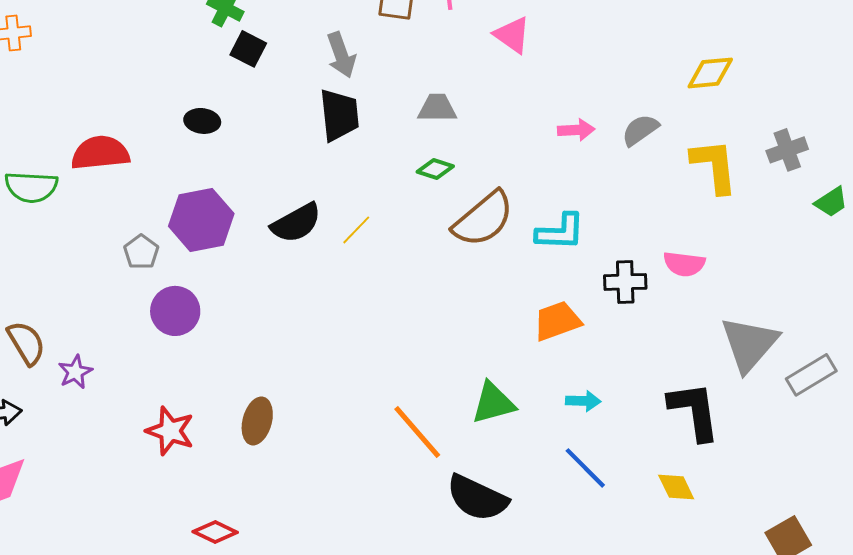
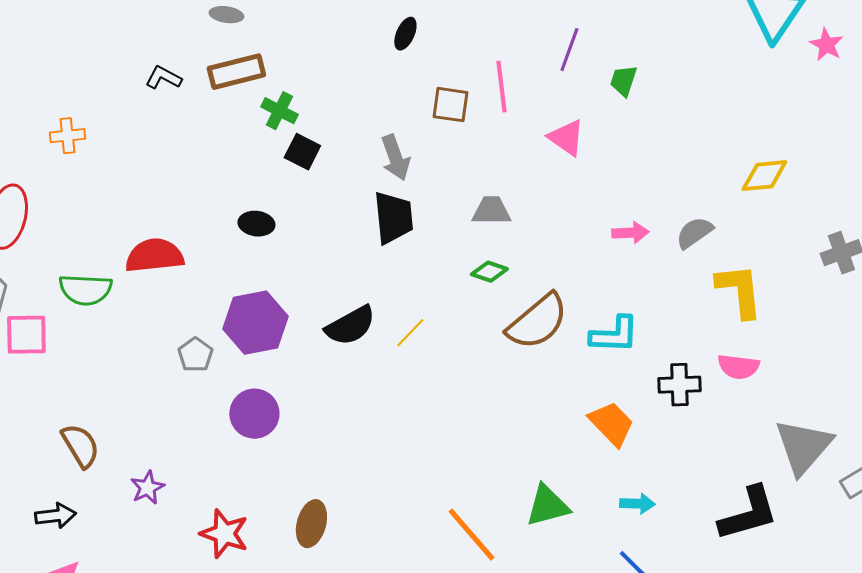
yellow L-shape: (714, 166) -> (739, 291), moved
purple circle: (175, 311) -> (254, 414), moved
orange trapezoid: (557, 321) -> (611, 424), turned 66
purple star: (75, 372) -> (147, 488), moved
black L-shape: (694, 411) -> (748, 514), turned 82

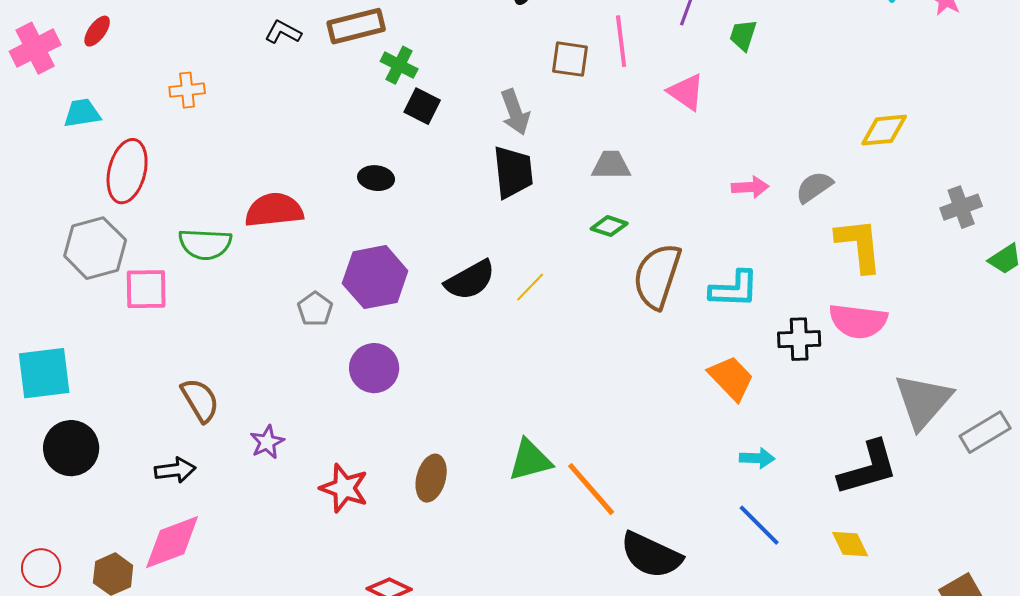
brown semicircle: (537, 322) -> (657, 276), turned 148
pink semicircle: (738, 367) -> (858, 321), size x1.4
green triangle: (547, 506) -> (530, 460), moved

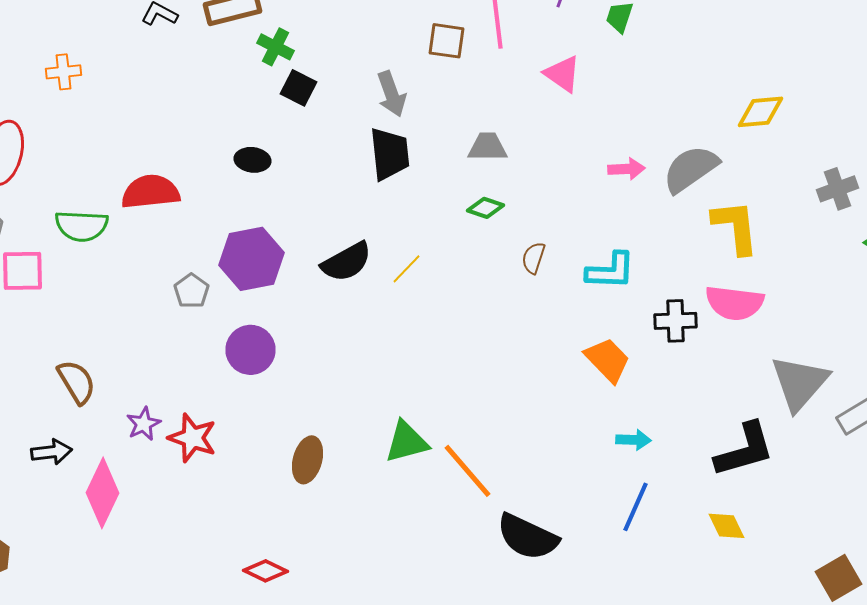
gray semicircle: (814, 187) -> (690, 169), size x1.5
brown semicircle: (657, 276) -> (534, 258), size x0.5
red star: (344, 488) -> (192, 438), moved
blue line: (759, 525) -> (636, 507), turned 69
pink diamond: (172, 542) -> (102, 493), moved, turned -44

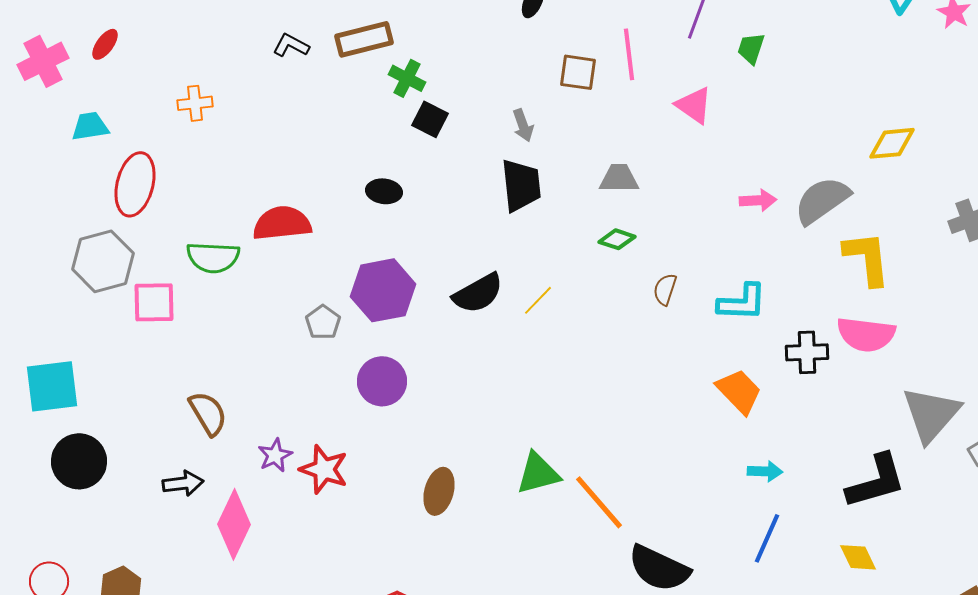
gray arrow: (392, 94) -> (523, 125), size x0.7

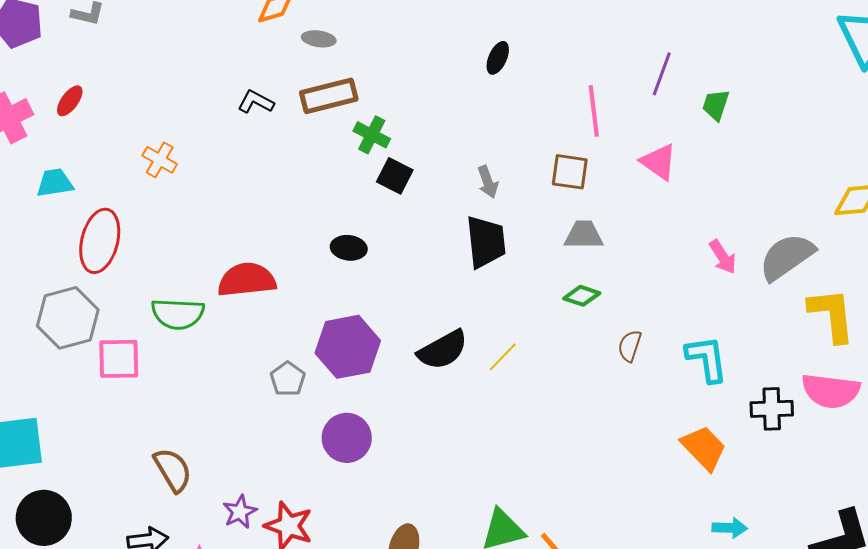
brown square: (578, 72) -> (570, 172), moved
orange cross: (195, 103) -> (160, 160), turned 36
pink arrow: (758, 200) -> (723, 257), turned 60
cyan L-shape: (742, 302) -> (707, 359), turned -100

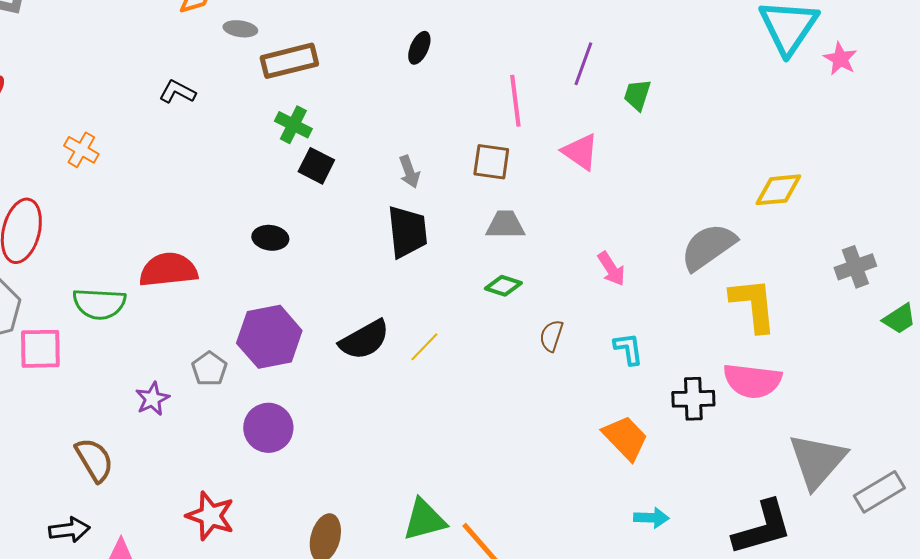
brown rectangle: (329, 96) -> (289, 61), moved
pink arrow: (723, 257) -> (611, 269), moved
cyan L-shape: (707, 359) -> (628, 349), size x0.7
purple star: (240, 512) -> (152, 399), moved

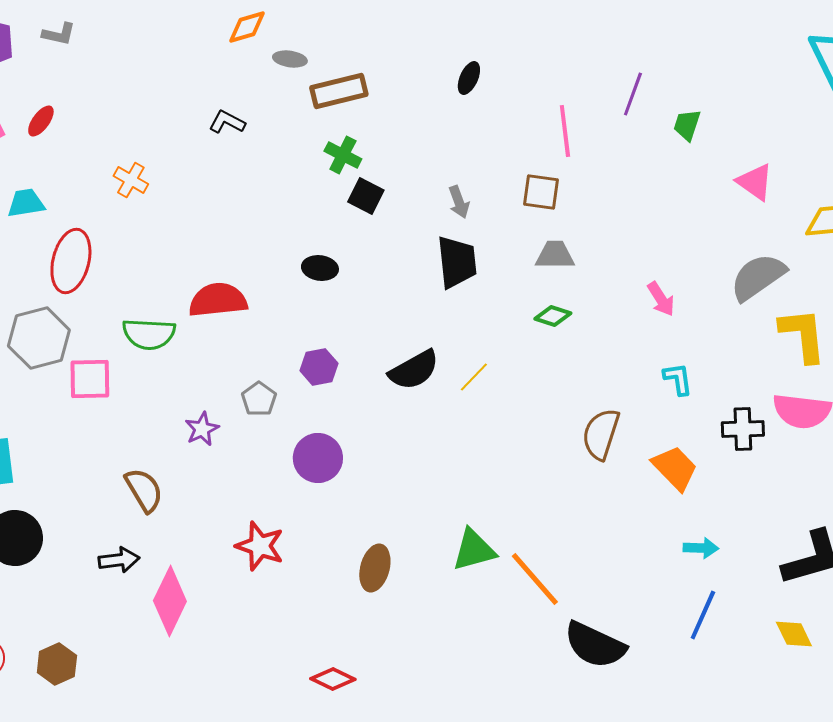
pink triangle: (580, 152) -> (755, 182), moved
brown semicircle: (551, 336) -> (601, 434), moved, size x1.6
purple hexagon: (269, 337) -> (319, 367), size x0.6

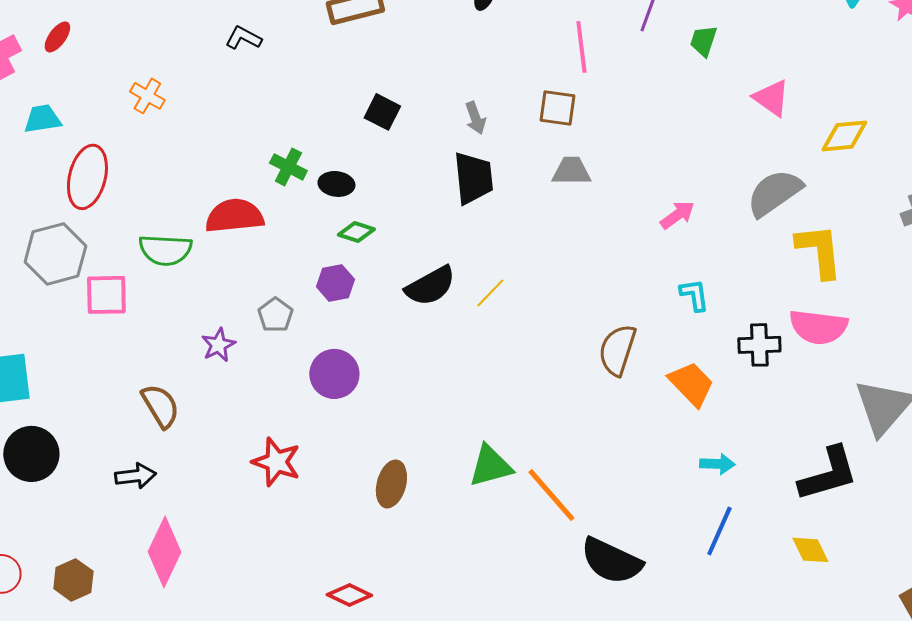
green cross: (343, 155) -> (288, 167), moved
pink arrow: (661, 299) -> (677, 215), turned -93
green diamond: (553, 316) -> (356, 232), moved
pink diamond: (170, 601) -> (164, 552), moved

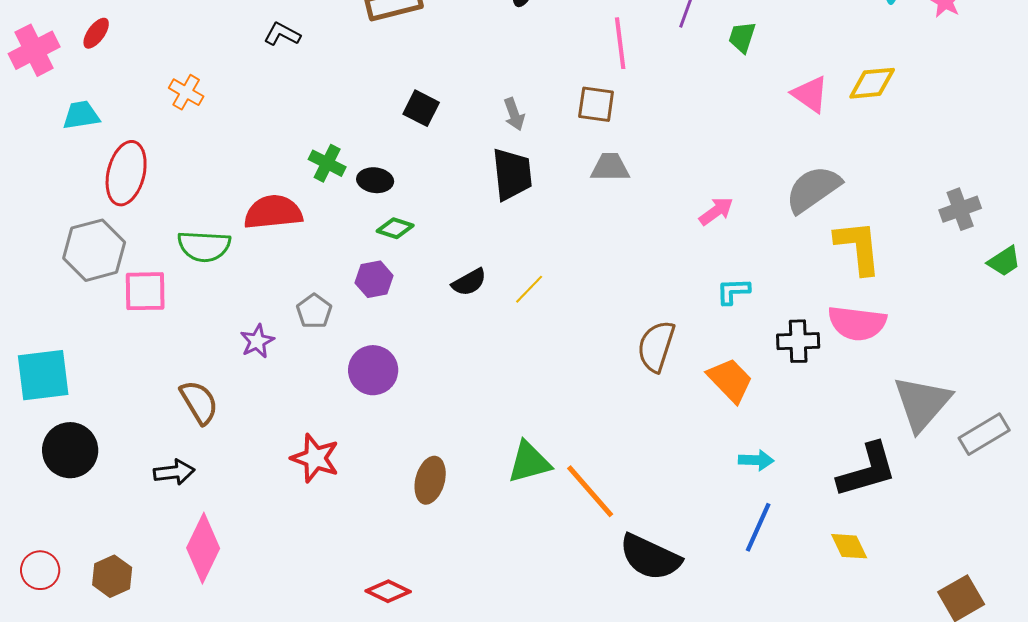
yellow diamond: (844, 136) -> (872, 83), moved
black semicircle: (430, 286) -> (469, 282), size x0.7
cyan L-shape: (694, 295) -> (733, 291), turned -84

